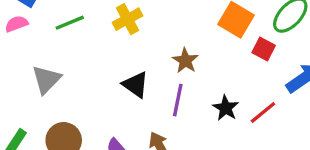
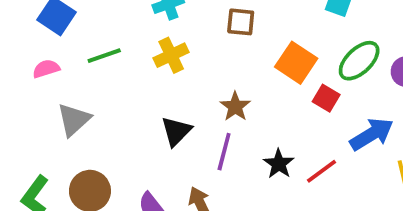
pink semicircle: (16, 24) -> (46, 69), moved
black triangle: (136, 85) -> (176, 131), turned 36

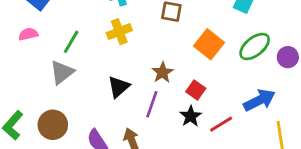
green line: (104, 56) -> (71, 42), moved, turned -45
red square: (326, 98) -> (196, 90), moved
gray triangle: (74, 120) -> (62, 72), moved

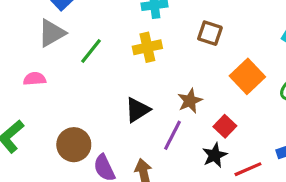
pink semicircle: (28, 34) -> (35, 79), moved
gray triangle: (62, 72) -> (52, 33), moved
brown circle: (53, 125) -> (74, 145), moved

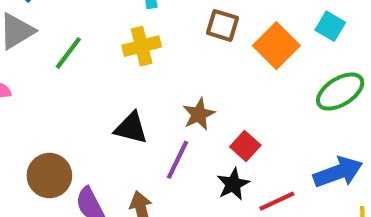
orange square: (247, 76) -> (276, 46), moved
black triangle: (138, 110) -> (131, 128), turned 48

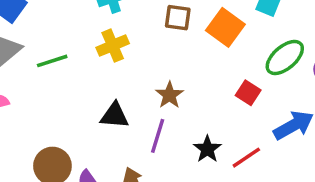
green line: (68, 53) -> (52, 61), turned 44
red square: (245, 146) -> (248, 93), moved

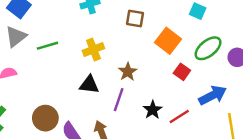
orange square: (225, 27) -> (168, 41), moved
yellow cross: (113, 46) -> (93, 49), moved

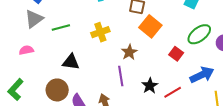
orange square: (168, 41) -> (150, 26), moved
black triangle: (89, 85) -> (71, 62), moved
purple line: (119, 100) -> (121, 76), turned -30

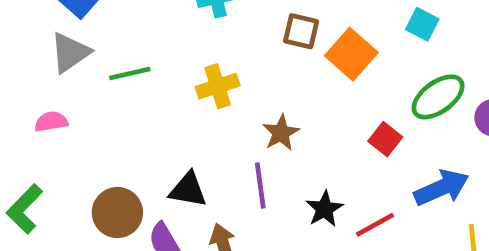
orange square: (150, 26) -> (351, 54), moved
black triangle: (71, 62) -> (188, 190), moved

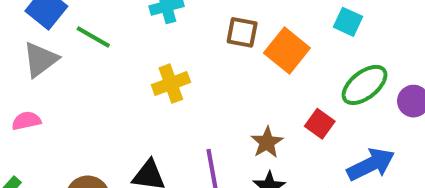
green line: (130, 73) -> (93, 37), moved, turned 45
brown star: (281, 133) -> (267, 142), moved

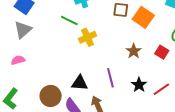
green line: (93, 37) -> (69, 20), moved
brown star: (267, 142) -> (134, 51), moved

